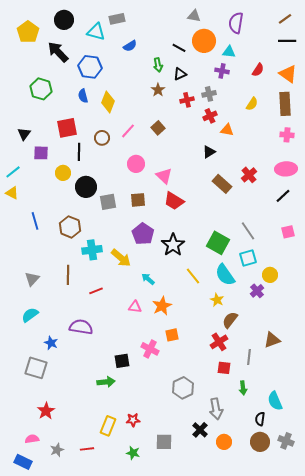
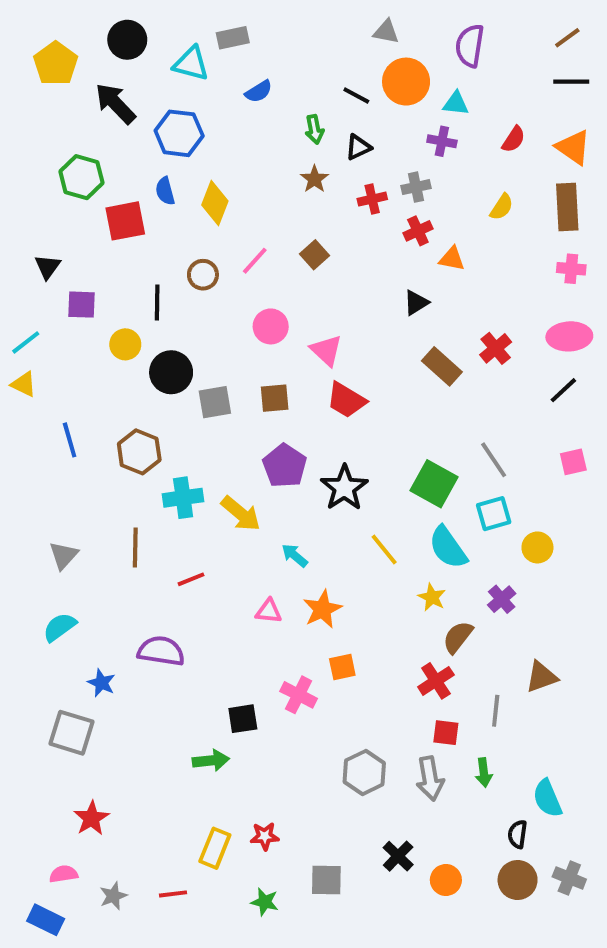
red square: (67, 128) -> (125, 221), moved
purple cross: (257, 291) -> (502, 599), moved
gray arrow: (216, 409) -> (430, 778), moved

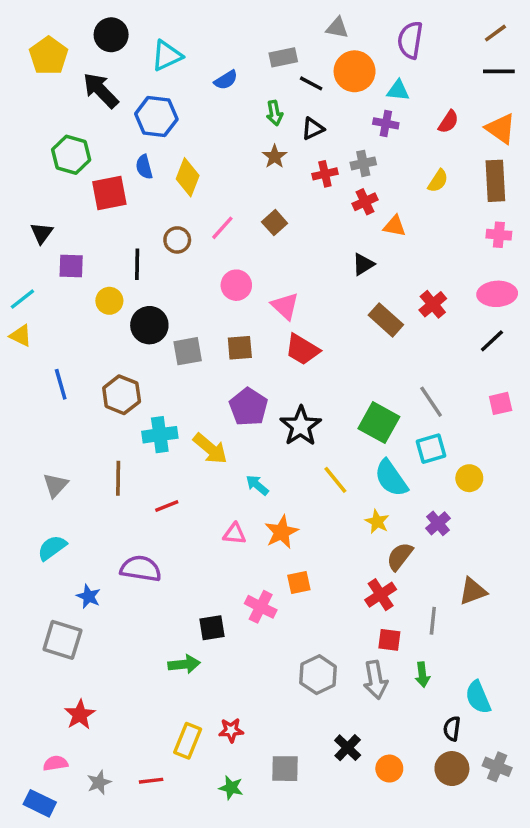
gray rectangle: (233, 38) -> (283, 57), moved
cyan triangle: (191, 64) -> (167, 56), turned -40

